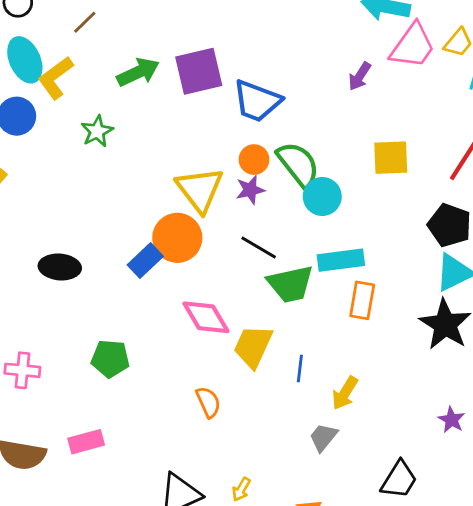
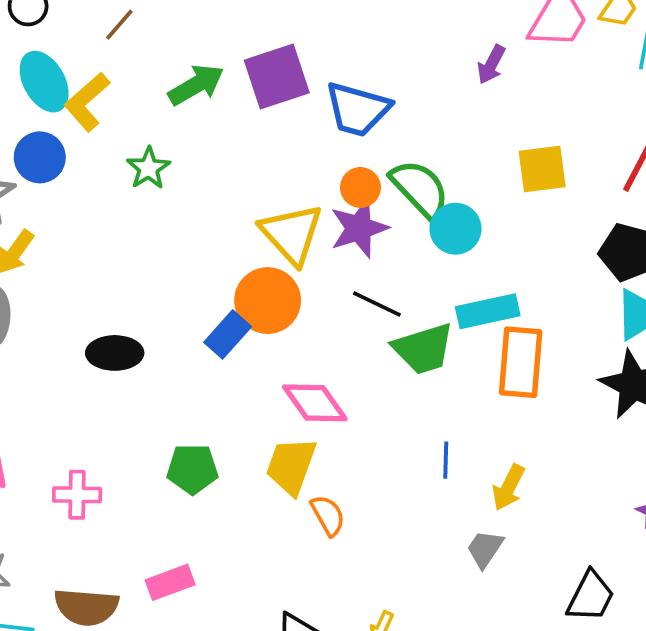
purple star: (250, 190) -> (359, 228), size x1.5
orange rectangle: (362, 300) -> (521, 362), size x1.4
yellow trapezoid: (253, 346) -> (291, 466), moved

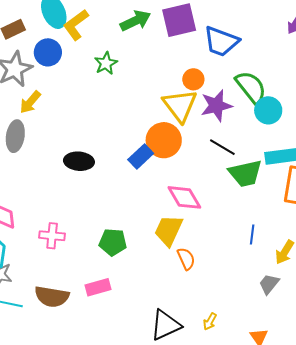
orange circle: (360, 187) -> (193, 79), moved
green pentagon: (192, 469) -> (113, 242), moved

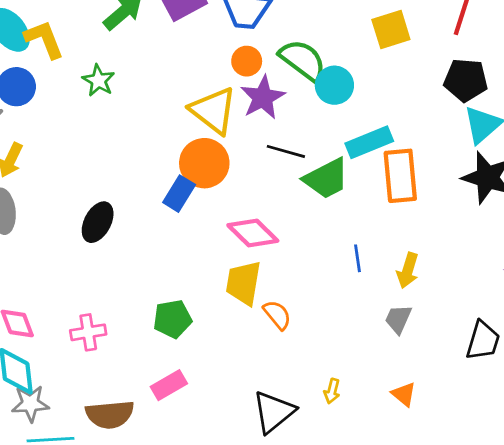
yellow L-shape: (76, 25) -> (44, 39), turned 120
orange circle: (193, 79) -> (247, 61), moved
black ellipse: (79, 161) -> (98, 222), turned -52

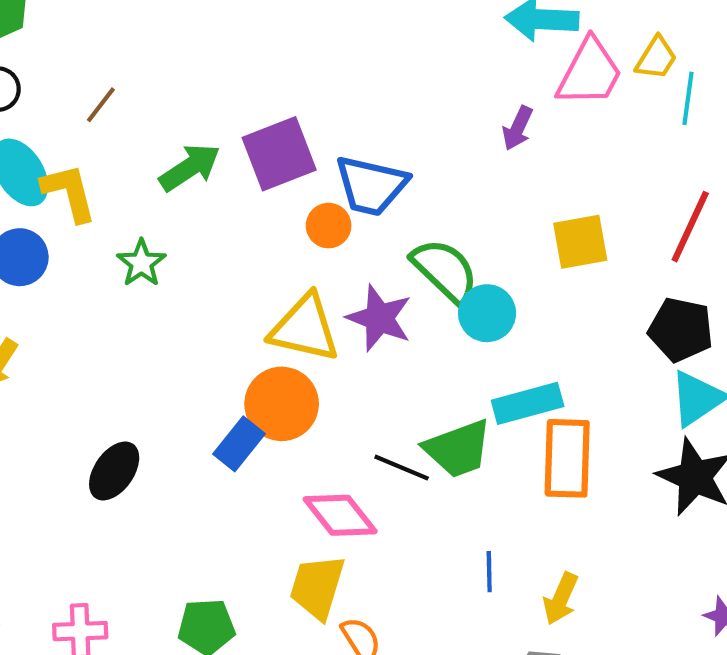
orange circle: (247, 61) -> (329, 226), moved
purple star: (263, 97) -> (379, 318), turned -30
yellow triangle: (213, 110) -> (305, 328), turned -32
black line: (286, 151) -> (402, 468), moved

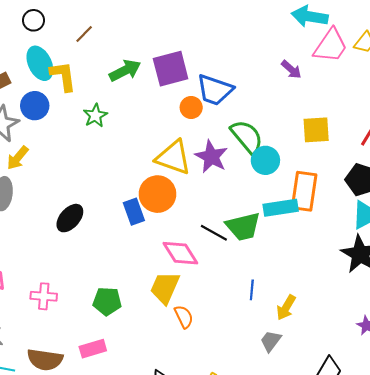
purple arrow: (518, 128) -> (291, 69), turned -80
blue rectangle: (239, 444) -> (134, 212), turned -65
orange rectangle: (567, 458) -> (304, 191), moved

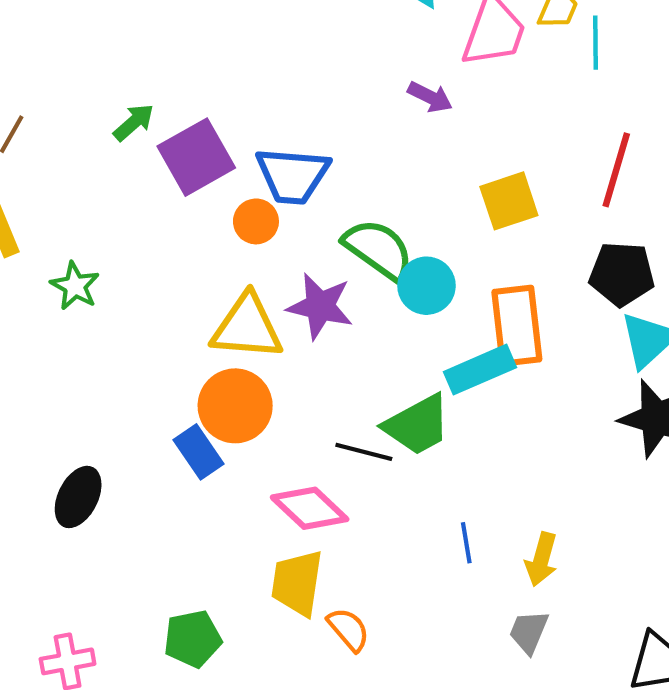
green arrow: (125, 70) -> (134, 122), moved, size x0.7

